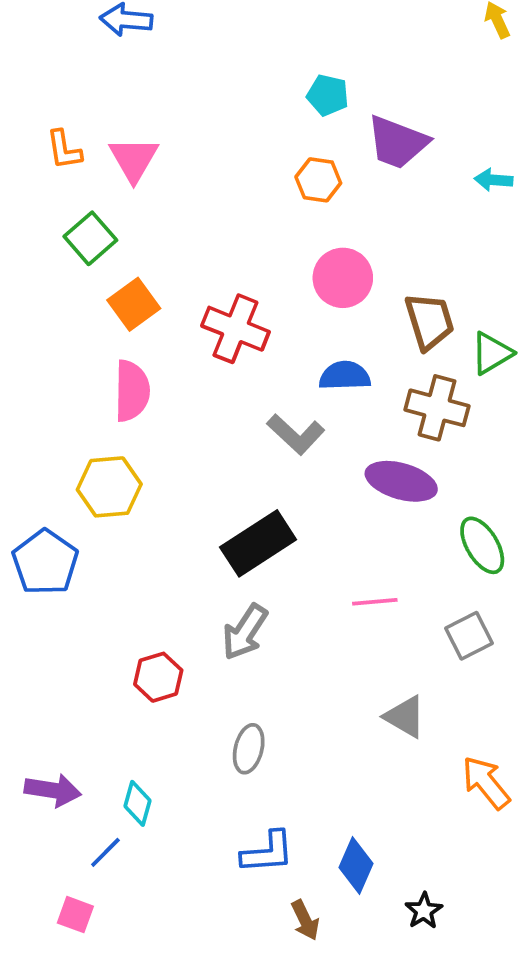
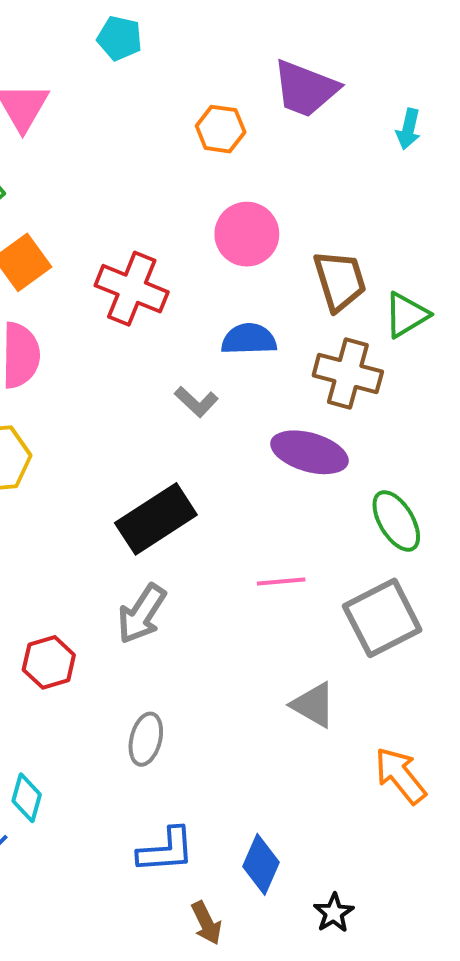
cyan pentagon: (328, 95) -> (120, 38), moved
cyan arrow: (493, 180) -> (408, 129), turned -81
gray L-shape: (296, 434) -> (196, 402), size x0.7
gray square: (469, 636) -> (382, 618), size x1.5

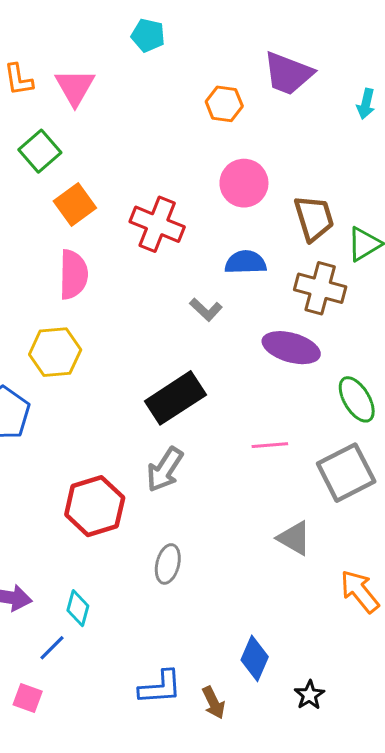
red hexagon: (49, 662) -> (95, 506), size x1.5
blue L-shape: (166, 850) -> (160, 687), moved

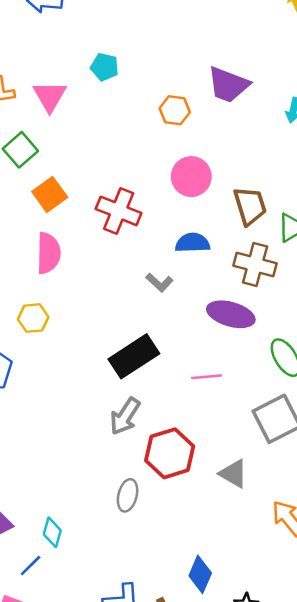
cyan pentagon: (148, 35) -> (105, 67), moved
yellow hexagon: (55, 352) -> (33, 318), size x0.7
pink line: (270, 445) -> (207, 377), moved
red hexagon: (95, 506) -> (170, 453), moved

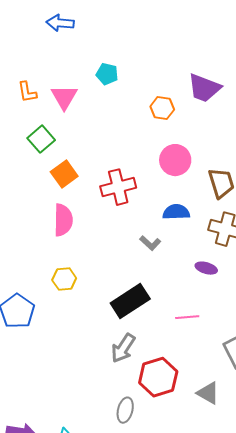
red cross: (119, 211) -> (118, 187), turned -36
purple ellipse: (231, 314) -> (206, 268), size x0.6
yellow hexagon: (33, 318) -> (64, 279), moved

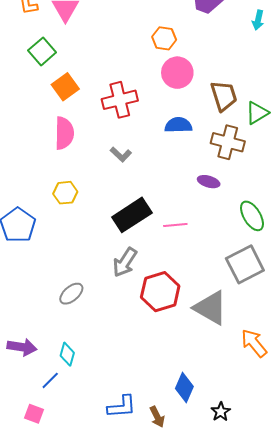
orange hexagon: (162, 108) -> (164, 38), moved
gray L-shape: (150, 243) -> (121, 154), moved
pink line: (187, 317) -> (175, 225), moved
gray triangle: (208, 393) -> (211, 308), size x1.5
gray ellipse: (125, 410) -> (71, 294), moved, turned 35

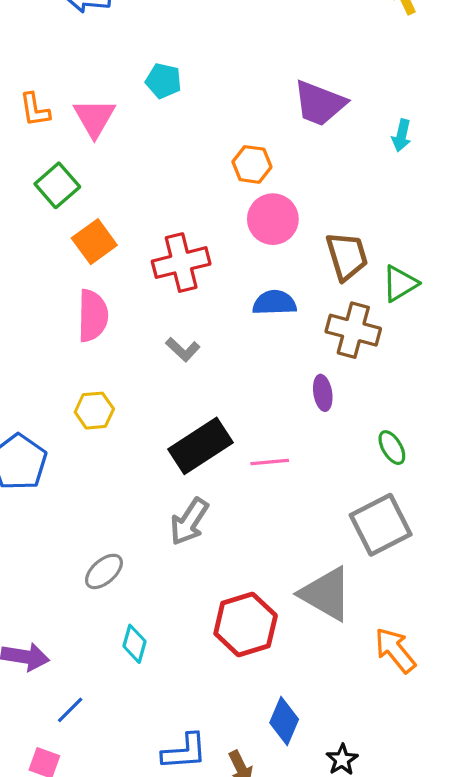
purple ellipse: (209, 182) -> (323, 393), turned 65
green ellipse: (252, 216) -> (392, 448), size x0.7
red hexagon: (160, 292) -> (246, 625), moved
cyan diamond: (67, 354) -> (135, 644), moved

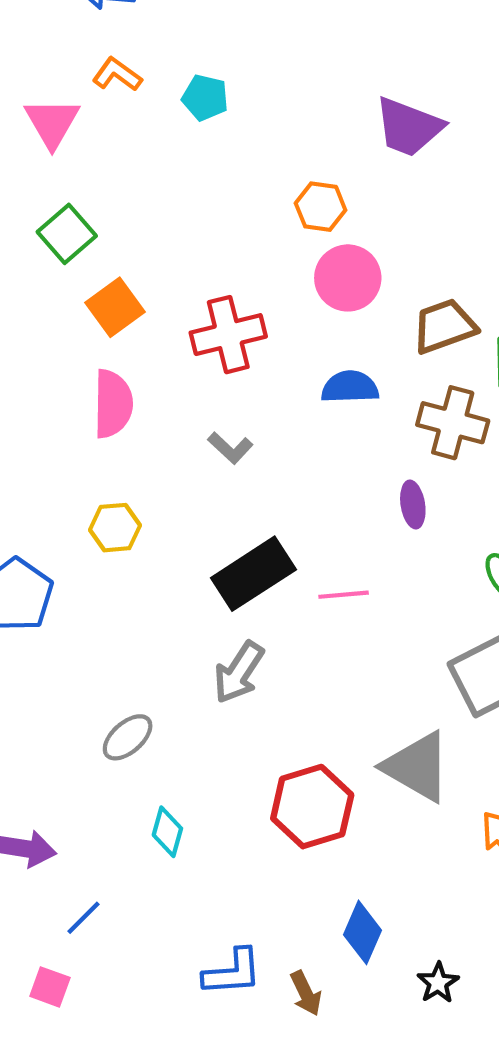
orange L-shape: (35, 110) -> (117, 74), moved, turned 135
pink triangle: (94, 118) -> (52, 123), moved
brown trapezoid: (347, 256) -> (444, 326), turned -93

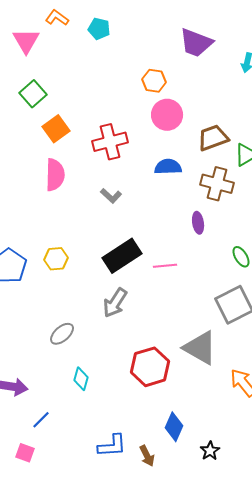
yellow hexagon: (115, 528) -> (56, 259), moved

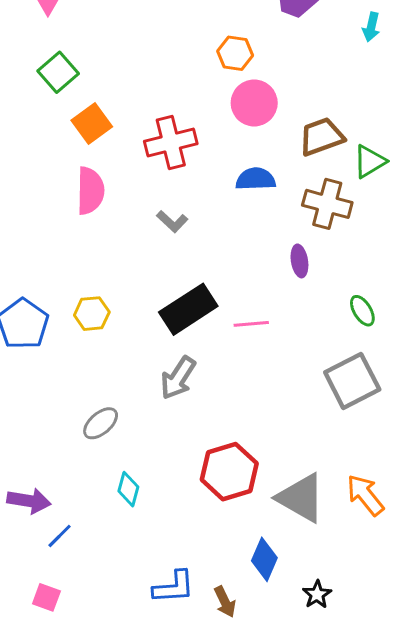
gray triangle: (200, 348) -> (301, 498), moved
blue line: (41, 420) -> (60, 536), moved

